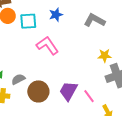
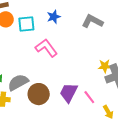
yellow star: (105, 56) -> (105, 66), moved
gray semicircle: (18, 79) -> (18, 82), size x1.5

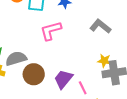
gray L-shape: (92, 21) -> (100, 26), moved
pink L-shape: (46, 48) -> (51, 31), turned -80

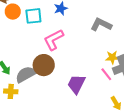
brown circle: (34, 74) -> (44, 65), moved
pink line: (83, 88) -> (106, 74), moved

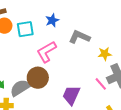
gray L-shape: (101, 25) -> (79, 37), moved
yellow star: (112, 57) -> (105, 54), moved

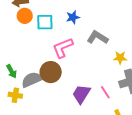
pink line: (101, 84) -> (105, 92), moved

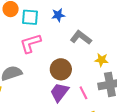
pink L-shape: (63, 48) -> (30, 43), moved
brown circle: (51, 72) -> (61, 69), moved

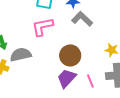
gray L-shape: (81, 38) -> (82, 19), moved

